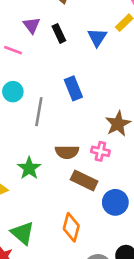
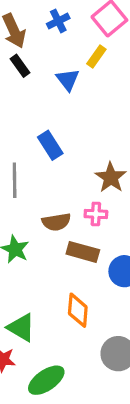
black rectangle: (59, 33) -> (20, 66), moved

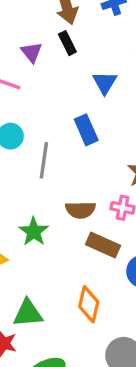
blue triangle: (68, 80) -> (105, 83), moved
green triangle: (21, 328) -> (28, 313), turned -44

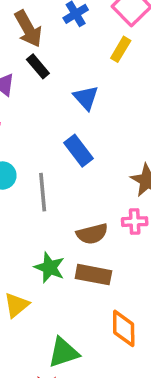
brown rectangle: (103, 245) -> (93, 275), moved

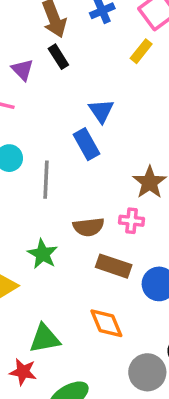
blue triangle: (86, 98) -> (101, 111), moved
brown rectangle: (93, 275) -> (114, 266), moved
orange diamond: (124, 328) -> (106, 323), turned -30

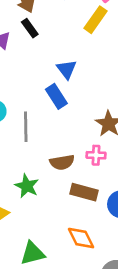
yellow rectangle: (141, 51) -> (95, 20), size x1.4

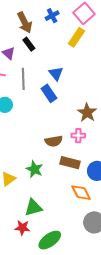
gray line: (26, 127) -> (23, 79), moved
green star: (27, 186) -> (35, 169), moved
orange diamond: (81, 238) -> (81, 193), moved

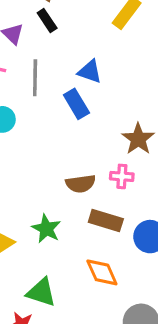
blue triangle: (56, 74) -> (90, 72), turned -35
orange diamond: (81, 193) -> (102, 272), moved
green triangle: (33, 208) -> (41, 292), turned 30

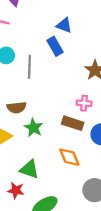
gray line: (35, 78) -> (29, 67), moved
pink cross: (122, 176) -> (84, 103), moved
brown semicircle: (81, 184) -> (17, 107), moved

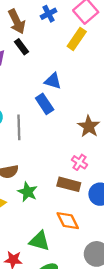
pink cross: (84, 103) -> (79, 162), turned 32
green triangle: (29, 169) -> (39, 241), moved

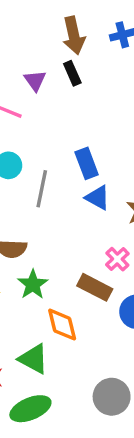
blue triangle: (53, 81) -> (98, 198), moved
orange diamond: (68, 221) -> (62, 325), moved

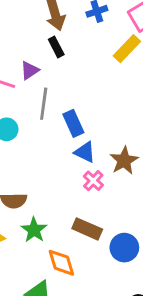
purple triangle: (35, 81) -> (30, 70), moved, turned 36
gray line: (42, 189) -> (44, 104), moved
pink cross: (117, 259) -> (93, 181), moved

